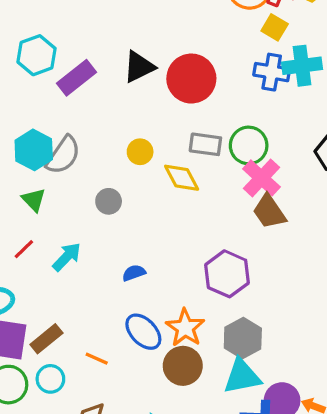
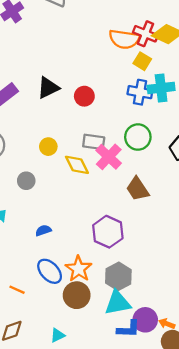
red circle: (191, 79) -> (84, 96), size x0.6
green circle: (249, 145) -> (138, 137), moved
pink cross: (261, 178) -> (109, 157), moved

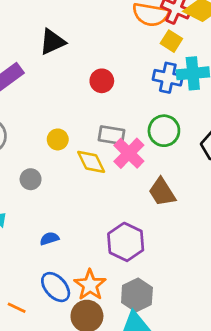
black triangle: (48, 88) -> (52, 42), moved

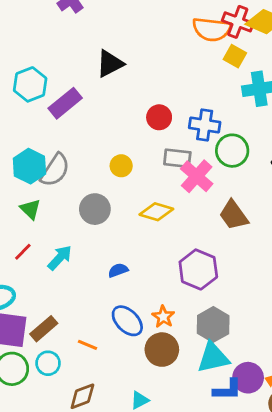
blue cross: (168, 78) -> (205, 125), moved
red circle: (102, 81) -> (159, 117), moved
yellow diamond: (91, 162) -> (156, 212), moved, turned -44
gray circle: (31, 179) -> (95, 209), size x1.4
orange star: (90, 285) -> (163, 317), size x0.7

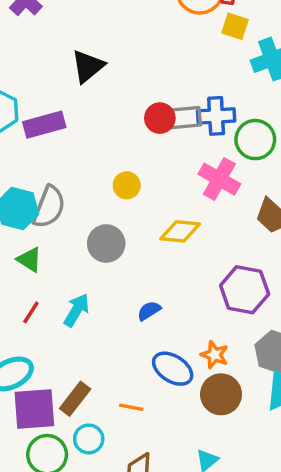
purple rectangle: (65, 103) -> (44, 125), turned 36
gray rectangle: (177, 158) -> (185, 118), moved

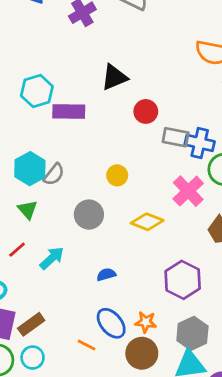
red circle: (160, 118) -> (146, 111), moved
gray semicircle: (49, 207) -> (54, 174), size x0.7
orange star: (215, 355) -> (146, 322), turned -30
orange line: (131, 407) -> (86, 345), moved

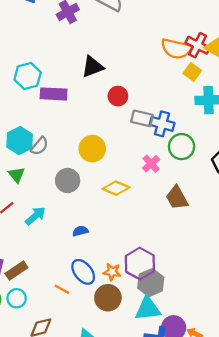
yellow circle: (117, 175) -> (92, 149), size x1.5
pink cross: (188, 191) -> (151, 164), size x0.7
purple hexagon: (183, 280) -> (140, 264), moved

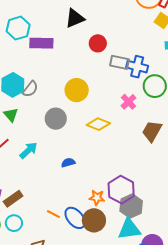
brown trapezoid: (177, 198) -> (152, 131), turned 60
blue ellipse: (83, 272) -> (75, 218), moved

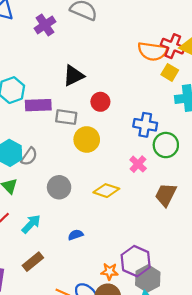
gray rectangle: (120, 62) -> (66, 117), moved
yellow circle: (77, 90) -> (87, 139), moved
brown rectangle: (13, 199) -> (33, 262), moved

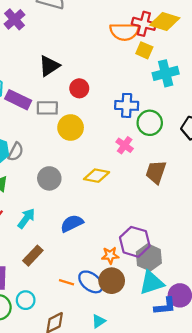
purple rectangle: (38, 105) -> (18, 100), turned 35
blue semicircle: (76, 235) -> (72, 223), size x1.5

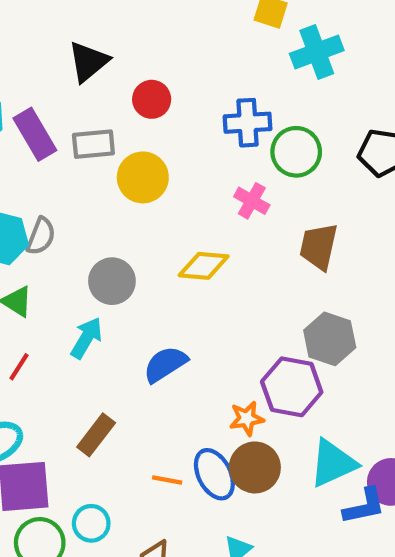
purple rectangle: (18, 100) -> (35, 134), turned 40
cyan arrow: (26, 218) -> (86, 338), moved
gray hexagon: (149, 257) -> (330, 339), moved
blue ellipse: (91, 282) -> (214, 474), turned 30

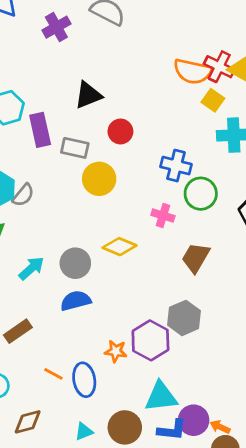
pink cross: (252, 201) -> (163, 215), turned -30
gray circle: (112, 281) -> (75, 263), moved
brown circle: (255, 467) -> (125, 427), moved

